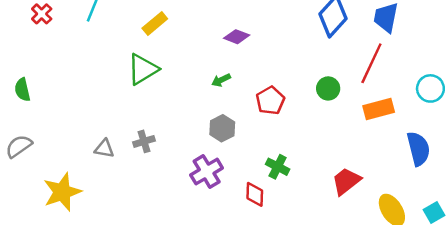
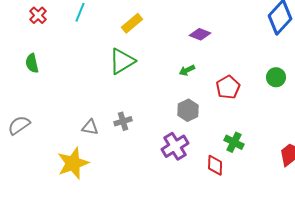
green semicircle: (22, 90) -> (32, 63), moved
yellow star: (62, 192) -> (73, 163), moved

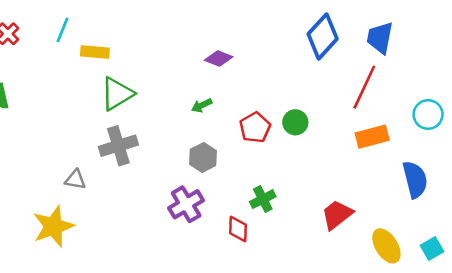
yellow rectangle: (132, 23) -> (95, 52), moved, turned 45
green circle: (276, 77) -> (295, 122), moved
gray cross: (123, 121) -> (118, 146), moved, size x1.6
green cross: (234, 142) -> (263, 199), turned 36

